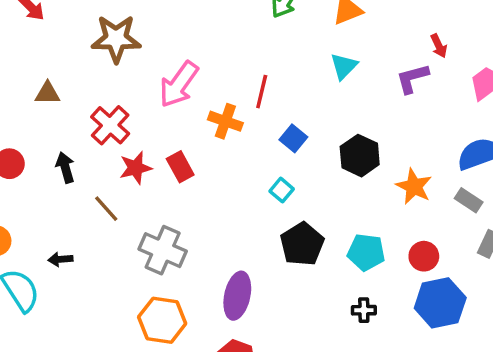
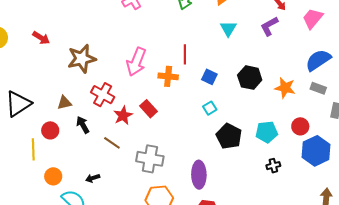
brown star: (116, 39) -> (82, 59), moved
brown triangle: (47, 93) -> (64, 103), moved
cyan square: (282, 190) -> (210, 108), turned 32

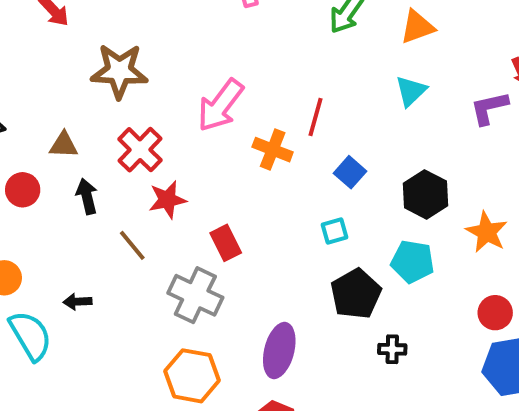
red rectangle: (148, 109) -> (226, 243), moved
cyan pentagon: (267, 132) -> (413, 262), moved
black cross: (273, 166) -> (392, 349), moved

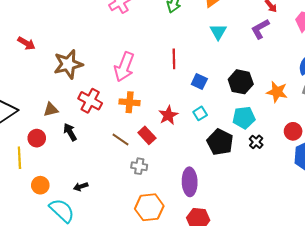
orange cross: (273, 150) -> (130, 102), moved
red star: (167, 200) -> (168, 115), moved
brown line: (132, 245) -> (121, 139), moved
gray cross: (195, 295) -> (139, 166), size x0.6
black cross: (392, 349) -> (256, 142), moved, turned -32

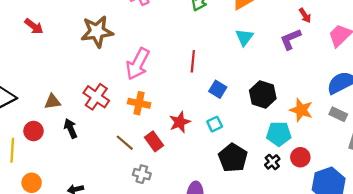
brown star: (68, 64) -> (97, 32), moved
cyan pentagon: (244, 118) -> (279, 134), moved
red circle: (293, 131) -> (300, 157), moved

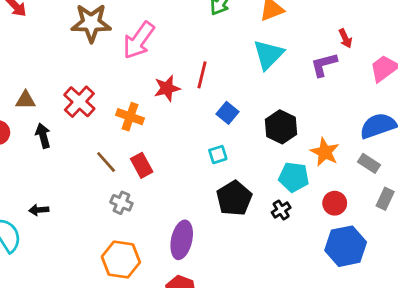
cyan triangle: (244, 37) -> (268, 55), size x1.4
pink arrow: (138, 64) -> (139, 40), moved
red star: (180, 122) -> (167, 88), moved
red circle: (300, 157) -> (335, 203), moved

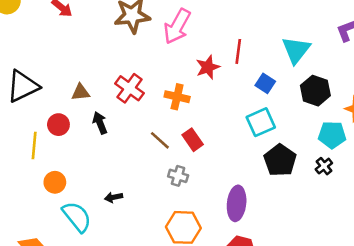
cyan triangle: (268, 55) -> (296, 50), moved
cyan square: (218, 155) -> (261, 122), size x1.6
black arrow: (39, 210) -> (114, 197), moved

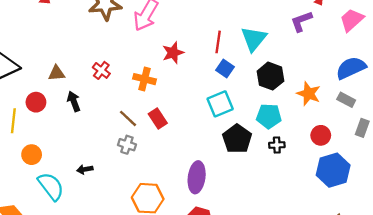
red line: (238, 51) -> (218, 42), moved
red cross: (129, 88) -> (101, 70), size x0.7
cyan pentagon: (332, 135) -> (269, 116), moved
black cross: (324, 166) -> (277, 145), turned 35
gray cross: (178, 176) -> (127, 145), moved

